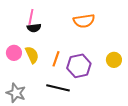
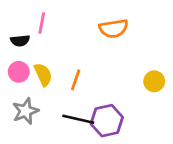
black semicircle: (34, 28) -> (20, 41), moved
purple hexagon: (79, 66) -> (107, 121), moved
gray star: (16, 93) -> (25, 111), moved, turned 30

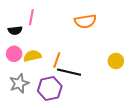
yellow semicircle: (43, 75) -> (32, 56), turned -78
black line: (78, 119) -> (69, 72), moved
purple hexagon: (107, 121) -> (50, 88), moved

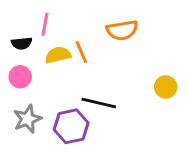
yellow semicircle: (32, 56) -> (58, 55), moved
orange line: (57, 60) -> (81, 52), moved, turned -42

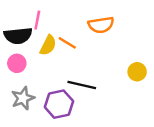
black semicircle: (22, 43) -> (18, 36), size x1.6
orange line: (81, 52) -> (67, 43), turned -36
yellow semicircle: (58, 55) -> (48, 45), turned 130

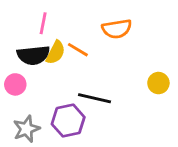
black semicircle: (18, 36) -> (33, 55), moved
pink circle: (17, 63) -> (15, 84), moved
gray star: (23, 98) -> (26, 129), moved

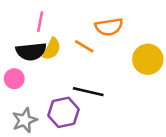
orange line: (78, 50) -> (84, 46), moved
yellow circle: (158, 83) -> (148, 59), moved, size x1.5

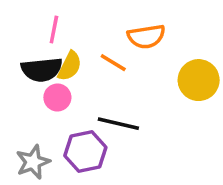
pink circle: (14, 79) -> (57, 97), moved

